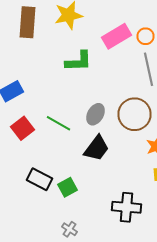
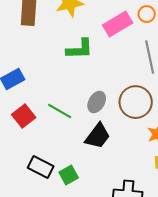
orange circle: (146, 36) -> (147, 14), moved

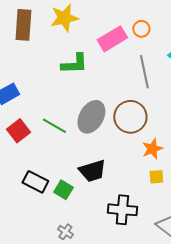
gray ellipse: (97, 102) -> (91, 117), size x1.5
black trapezoid: (98, 136) -> (92, 171), moved, turned 36
green square: (69, 175) -> (63, 190), turned -30

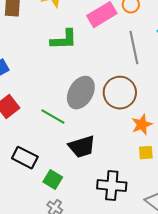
green line: (54, 126) -> (53, 117), moved
green square: (63, 190) -> (53, 180), moved

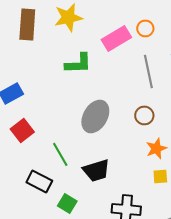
brown circle: (120, 93) -> (144, 115), moved, size x0.6
green line: (53, 117) -> (60, 154), moved, turned 30

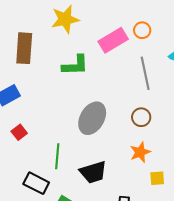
brown rectangle: (27, 24) -> (24, 48), moved
red square: (22, 130) -> (19, 132), size x0.7
orange star: (156, 148) -> (140, 152), moved
green line: (60, 154) -> (57, 156), turned 35

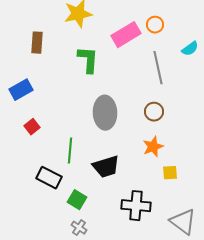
brown rectangle: (24, 48) -> (37, 43), size x0.7
green L-shape: (75, 65) -> (88, 60), turned -84
gray ellipse: (92, 118) -> (105, 113), turned -32

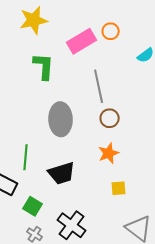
gray line: (158, 68) -> (99, 86), moved
yellow square: (170, 173) -> (119, 188), moved
black cross: (136, 206) -> (72, 225), moved, turned 32

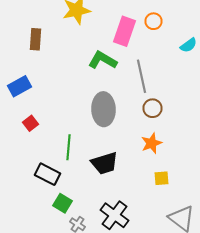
pink rectangle: (82, 41) -> (124, 31), turned -40
green L-shape: (44, 66) -> (102, 60), moved, turned -64
green square: (33, 206) -> (62, 203), moved

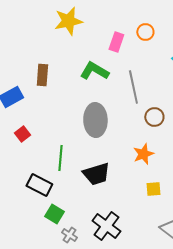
pink rectangle: (124, 31) -> (116, 42), size x0.7
brown rectangle: (36, 39) -> (42, 75), moved
brown circle: (152, 108) -> (154, 117), moved

